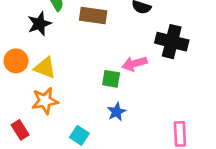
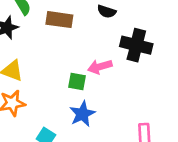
blue star: (117, 112) -> (82, 114), size x1.4

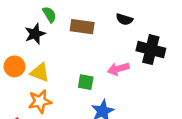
green square: (77, 82) -> (86, 82), moved

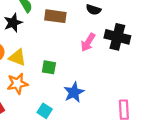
pink arrow: (118, 69) -> (88, 42), moved, turned -42
green square: (86, 82) -> (49, 67), moved

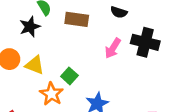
green square: (49, 67) -> (69, 76), turned 32
orange star: (17, 84) -> (51, 94), moved, turned -30

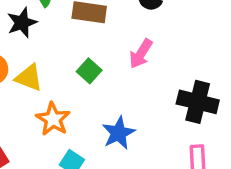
black cross: (145, 42) -> (198, 102), moved
green square: (69, 76) -> (89, 71), moved

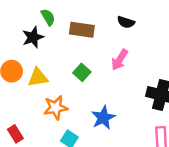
yellow triangle: (29, 78) -> (38, 77), turned -30
orange star: (53, 119) -> (56, 108), turned 30

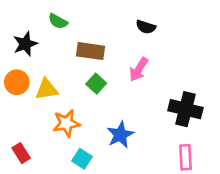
green semicircle: (48, 17) -> (58, 21), turned 150
brown rectangle: (82, 30) -> (90, 51), moved
black star: (33, 37) -> (25, 44), moved

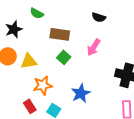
red rectangle: (21, 153) -> (30, 106), moved

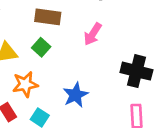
green square: (64, 57) -> (41, 47), moved

